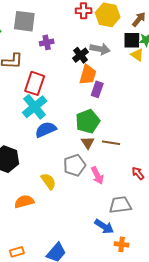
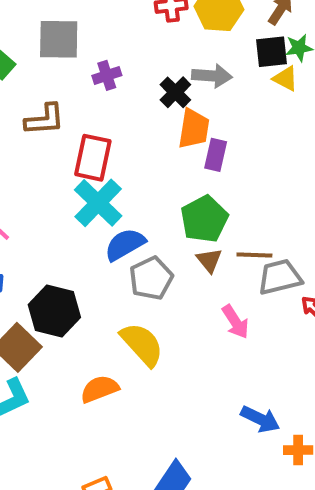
gray pentagon: (74, 165) -> (151, 278), moved
yellow semicircle: (48, 181) -> (142, 344), size x1.4
gray trapezoid: (120, 205) -> (280, 277), moved

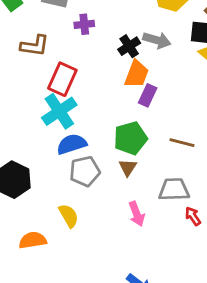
brown line: (254, 255) -> (182, 143), moved
yellow semicircle: (142, 344) -> (69, 216), size x0.7

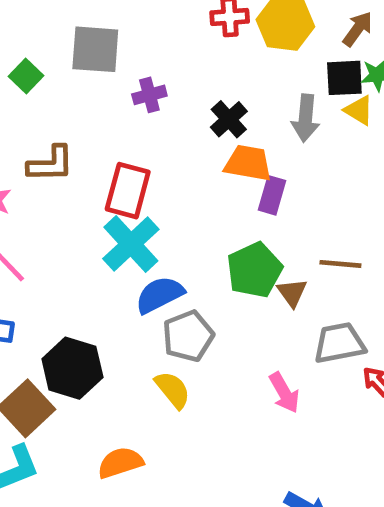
gray arrow: (157, 40) -> (306, 118), moved, turned 88
brown L-shape: (35, 46) -> (51, 164), moved
orange trapezoid: (137, 74) -> (248, 163), turned -92
brown triangle: (128, 167) -> (292, 293), moved
yellow semicircle: (69, 216) -> (173, 390), moved

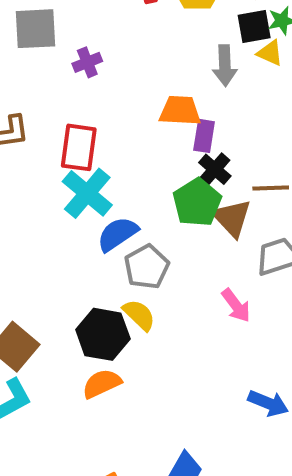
black cross: (229, 119) -> (215, 169), moved
brown triangle: (292, 293) -> (232, 218), size x1.5
black hexagon: (72, 368) -> (103, 334), moved

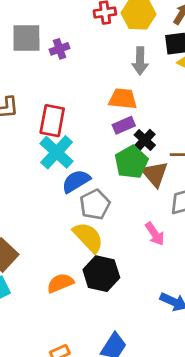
purple cross: (87, 62) -> (60, 49), moved
gray arrow: (225, 65) -> (140, 61), moved
purple rectangle: (204, 136) -> (124, 125), moved, turned 55
yellow semicircle: (139, 315) -> (88, 237), size x1.4
black hexagon: (103, 334) -> (101, 274), moved

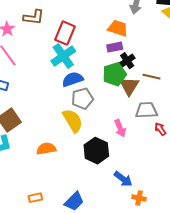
black hexagon: (101, 274) -> (96, 151), moved

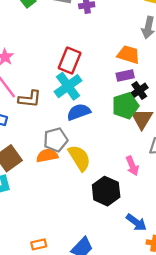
brown L-shape: (34, 17) -> (30, 99), moved
gray pentagon: (82, 99) -> (56, 140), moved
orange semicircle: (46, 149) -> (47, 156), moved

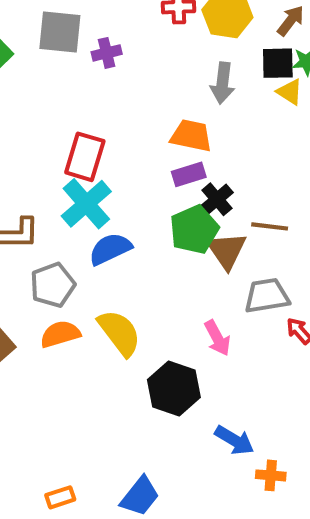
gray pentagon: (56, 140) -> (53, 285), moved

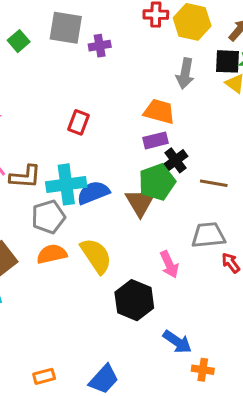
red rectangle: (85, 157) -> (79, 122), size x0.7
cyan cross: (86, 204) -> (66, 184), moved, turned 30
brown triangle: (227, 250) -> (140, 202), moved

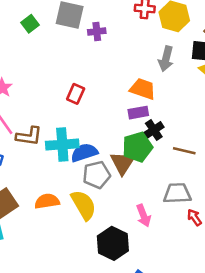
gray pentagon: (48, 217) -> (97, 175), moved

